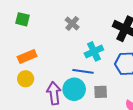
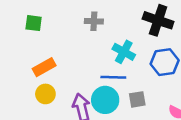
gray cross: (72, 23) -> (94, 21), turned -32
cyan cross: (94, 51) -> (124, 52), turned -30

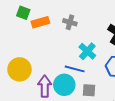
orange rectangle: (44, 67) -> (40, 22), moved
yellow circle: (45, 94) -> (19, 69), size x1.5

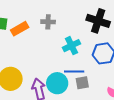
cyan cross: (87, 51) -> (72, 46), turned 36
blue line: (75, 69) -> (74, 71), moved

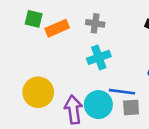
cyan cross: (72, 46) -> (99, 57), moved

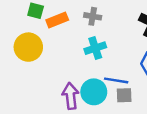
yellow circle: (38, 92) -> (28, 47), moved

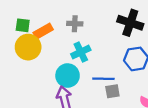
yellow circle: (28, 47) -> (28, 47), moved
cyan circle: (94, 92) -> (68, 76), moved

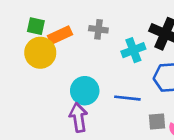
cyan cross: (81, 52) -> (133, 50), moved
gray square: (112, 91) -> (157, 122), moved

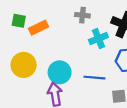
gray cross: (98, 29) -> (82, 15), moved
yellow circle: (40, 53) -> (24, 65), moved

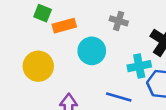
cyan cross: (98, 38) -> (139, 66), moved
cyan circle: (60, 72) -> (92, 51), moved

